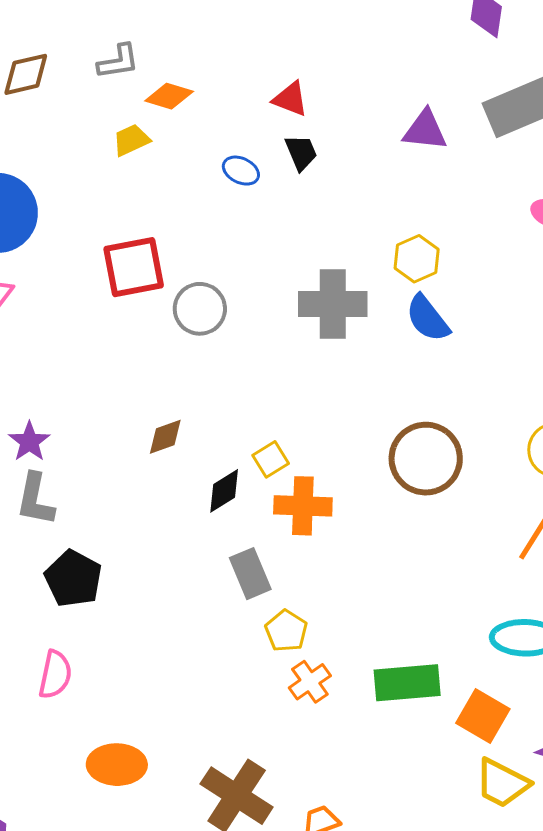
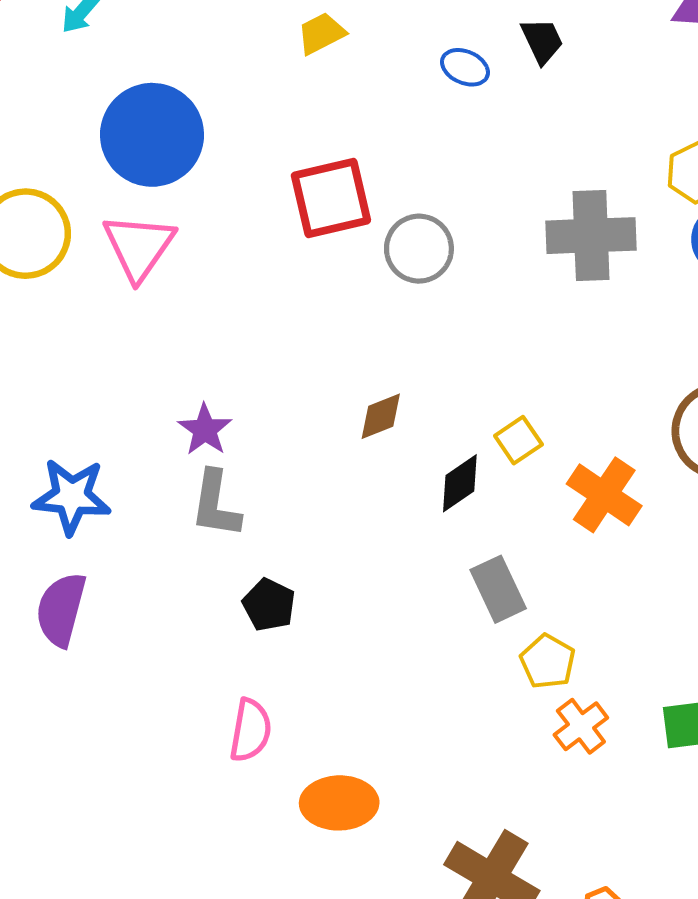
orange cross: (303, 506) -> (604, 495), moved, turned 34
black pentagon: (73, 579) -> (269, 605), size x0.7
orange ellipse: (117, 765) -> (339, 803), moved

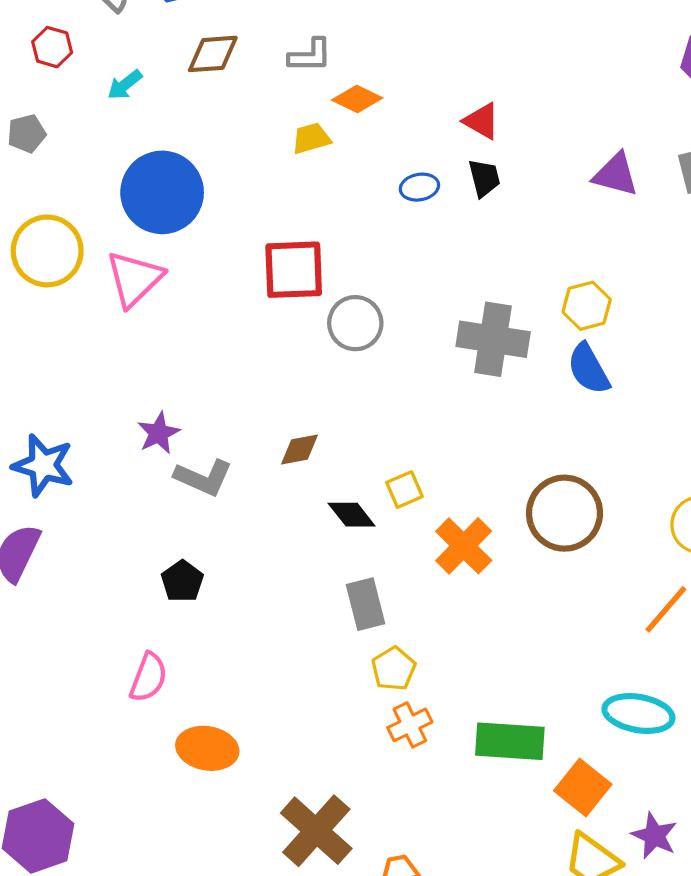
blue ellipse: (465, 67) -> (419, 187), turned -45
black diamond: (460, 483) -> (352, 515), turned 75
gray L-shape: (216, 504) -> (203, 477), moved, turned -86

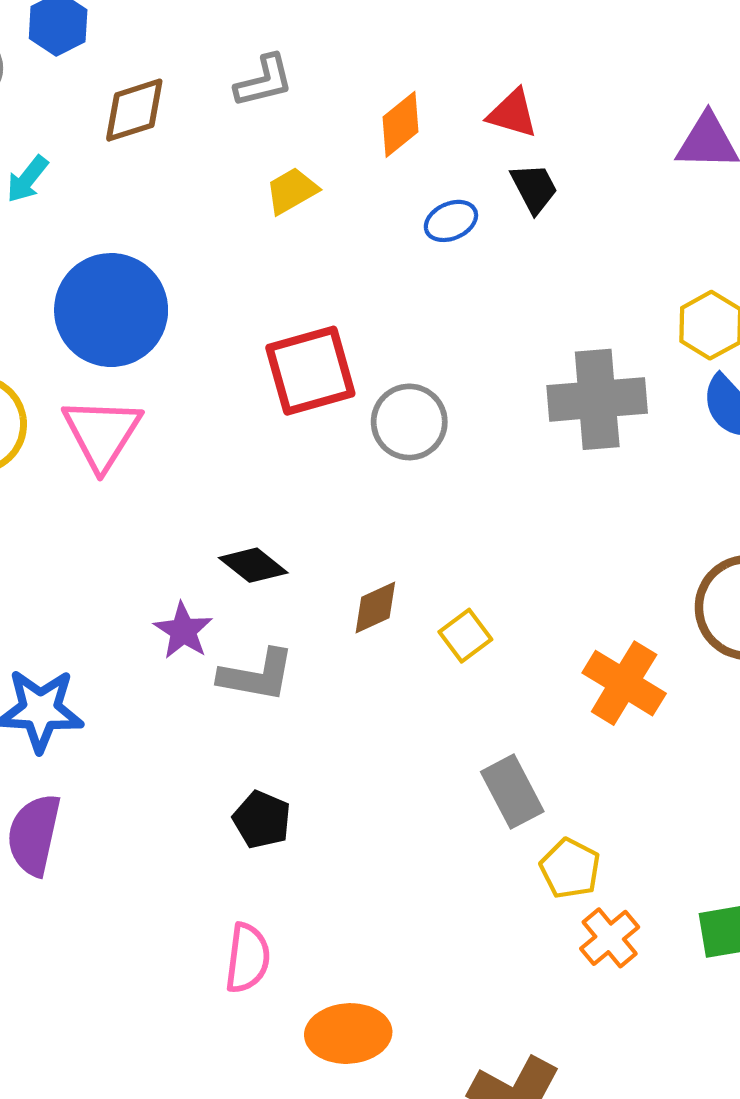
orange diamond: (357, 99) -> (401, 124), moved, turned -51
yellow square: (404, 490) -> (465, 636), moved
black diamond: (352, 515) -> (253, 565), moved

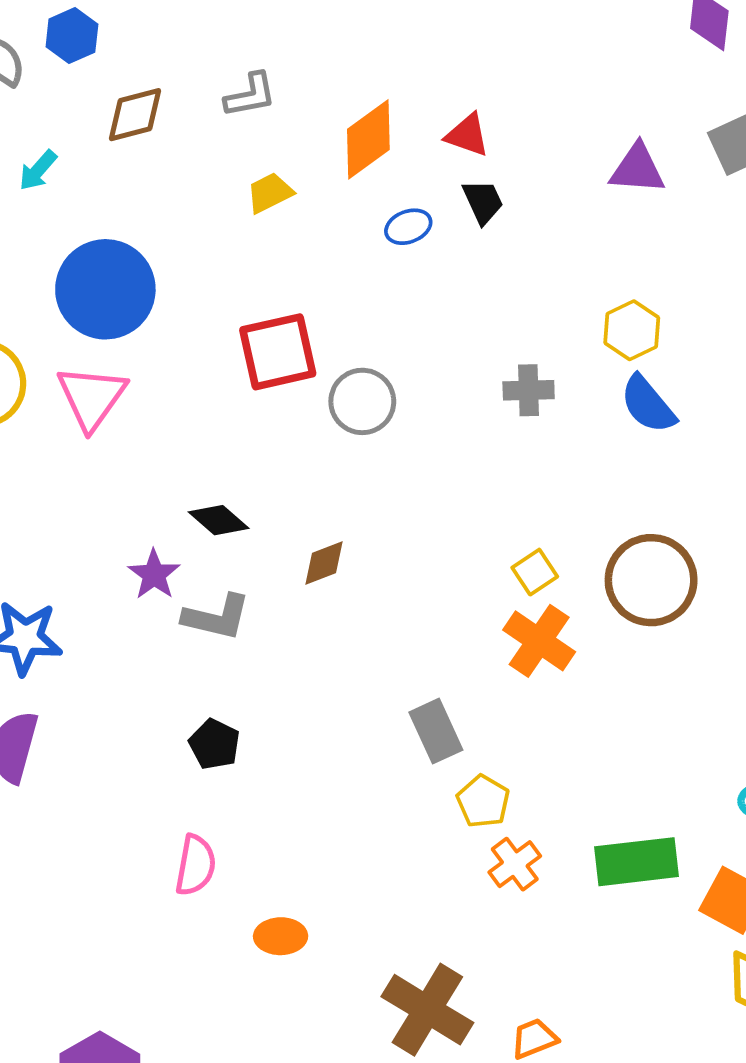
orange diamond: (401, 124) -> (368, 139), size x1.4
gray cross: (597, 399) -> (529, 390), size x0.6
yellow square: (465, 636) -> (535, 572), moved
orange ellipse: (348, 1034) -> (281, 936), size x0.7

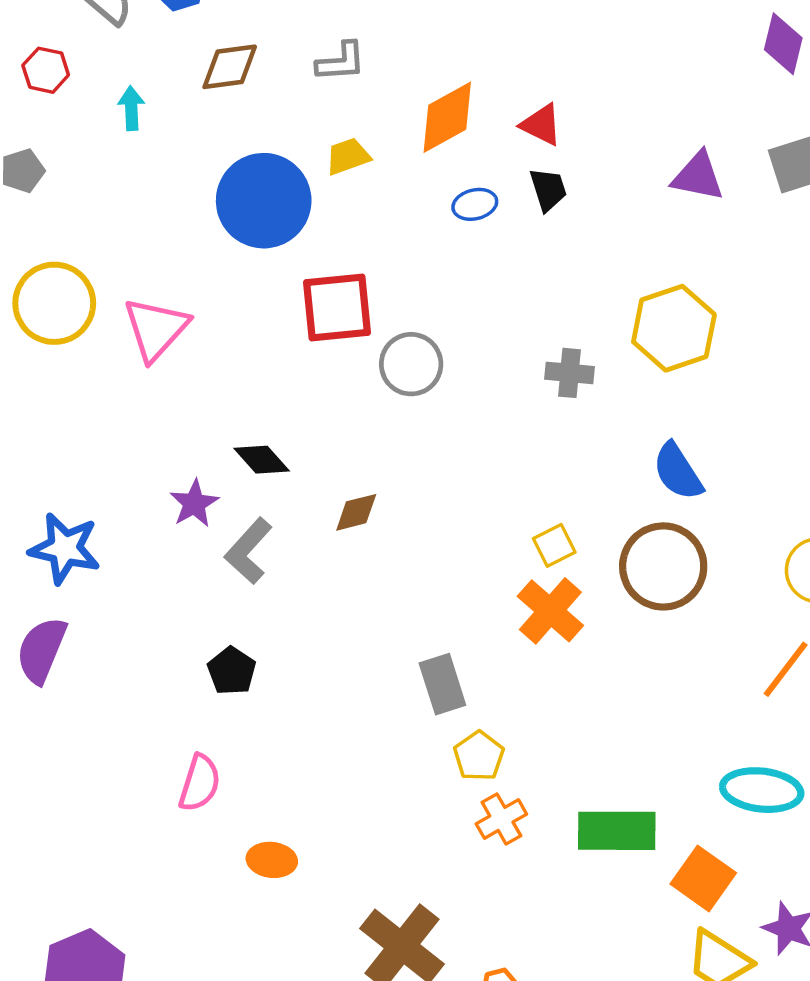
cyan arrow: (38, 170) -> (131, 108), turned 129
blue circle: (105, 289) -> (264, 201), moved
yellow hexagon: (632, 330) -> (674, 328), size x1.5
blue semicircle: (648, 404) -> (678, 472), moved
gray L-shape: (217, 617) -> (248, 551), turned 112

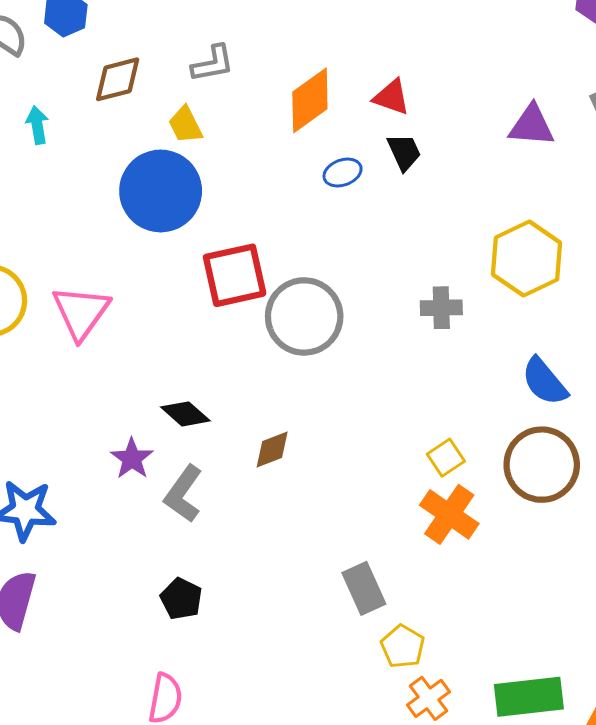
yellow trapezoid: (348, 156) -> (185, 125), moved, turned -90
gray circle: (411, 364) -> (304, 316), size x1.4

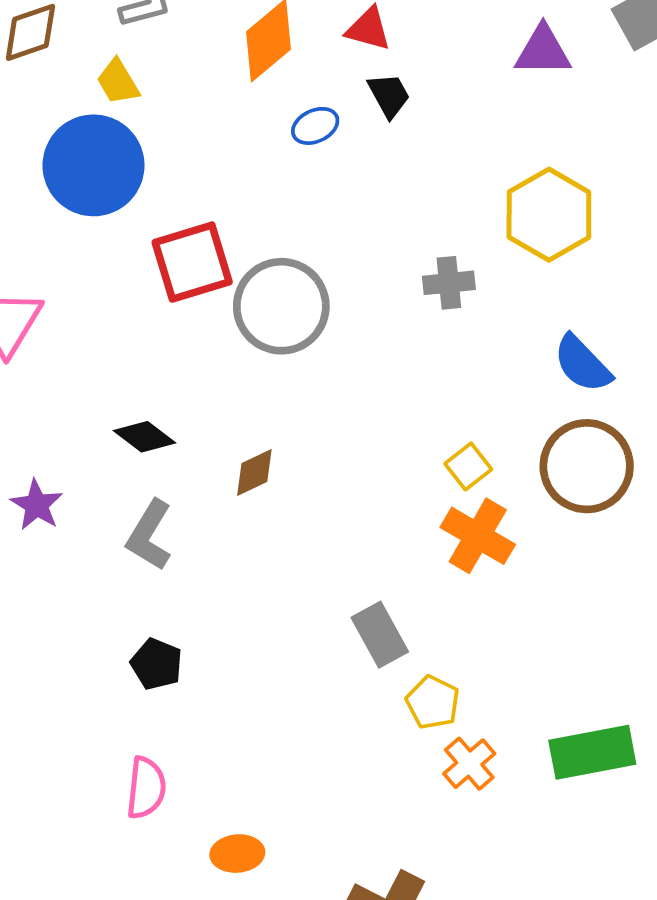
purple star: (132, 459) -> (37, 505), moved

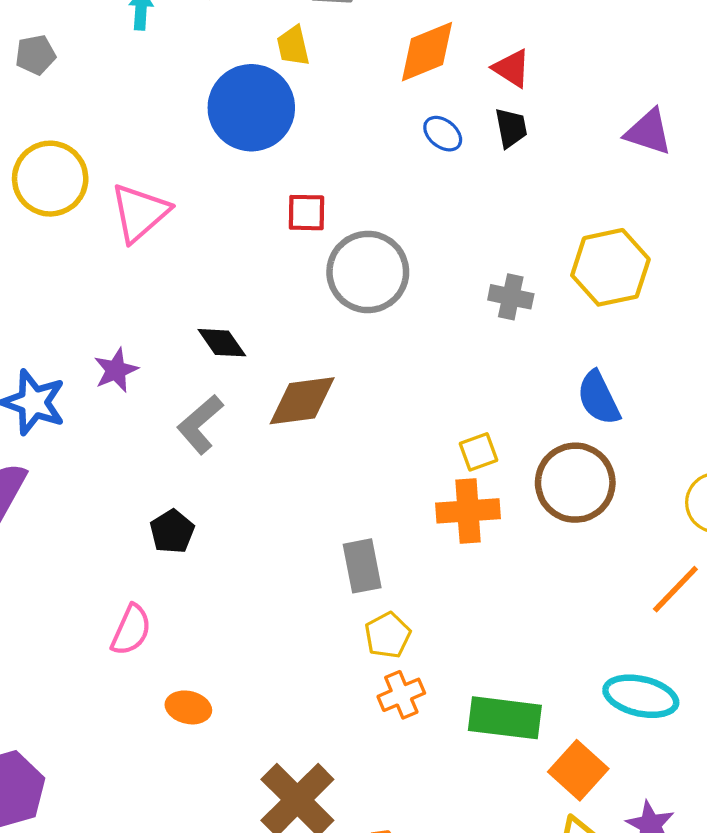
blue ellipse: (315, 126) -> (443, 134), turned 45
red square: (192, 262) -> (307, 213), size x0.6
brown diamond: (254, 473) -> (302, 401), size x1.6
orange cross: (478, 536) -> (468, 511), turned 38

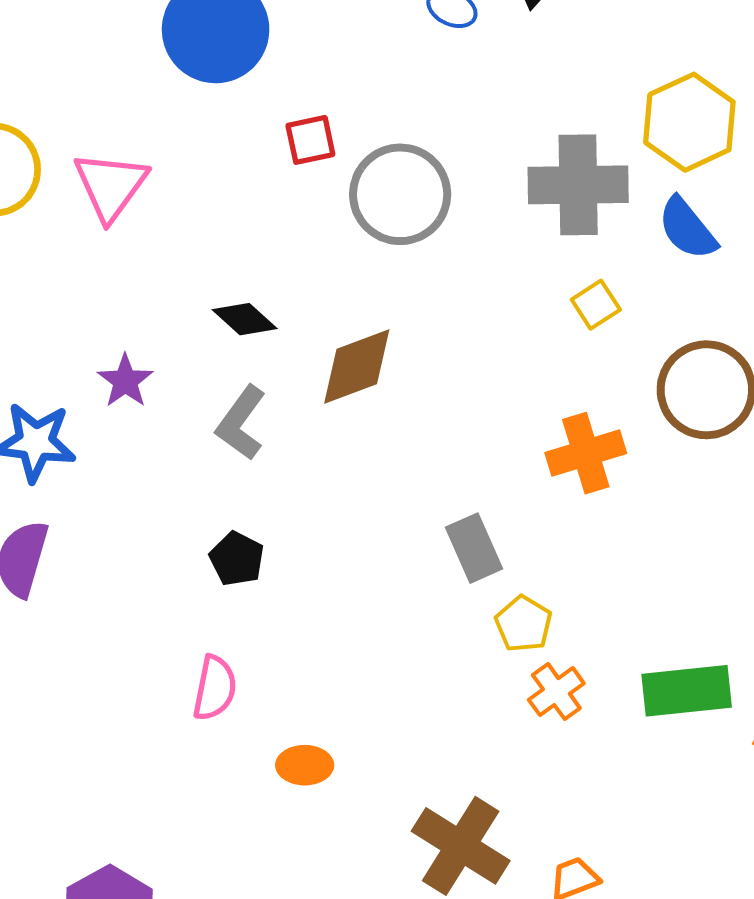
gray cross: (511, 297) -> (578, 185), size x1.8
blue semicircle: (599, 398) -> (687, 228), moved
yellow square: (478, 452) -> (596, 305), moved

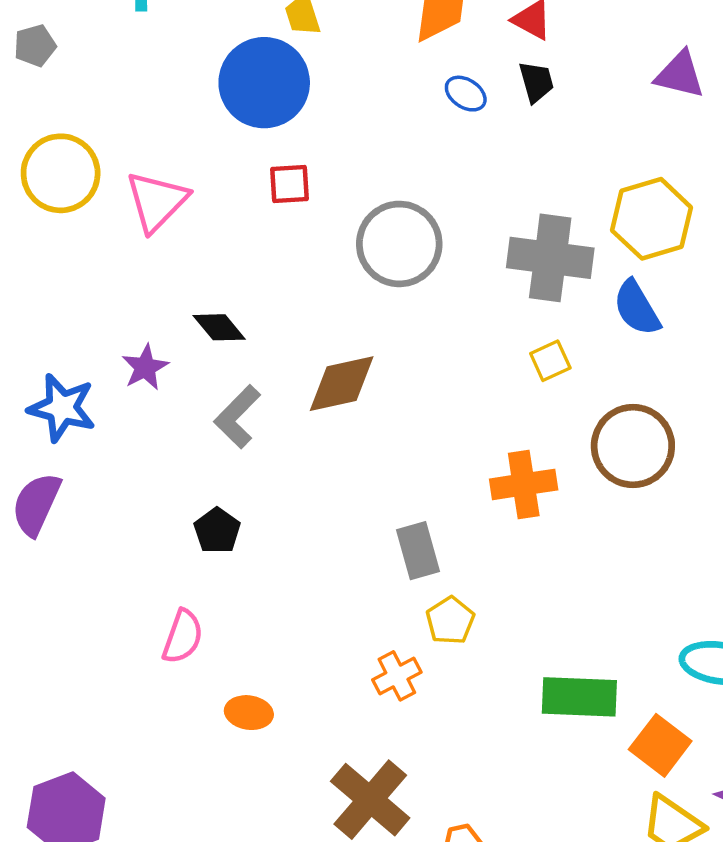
red square: (310, 140) -> (290, 184), moved
black diamond: (245, 319) -> (219, 327), moved
orange cross: (556, 692) -> (397, 676), moved

